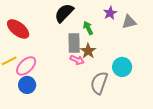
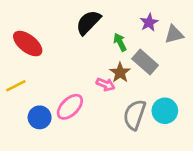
gray rectangle: (74, 43) -> (145, 62), moved, turned -48
pink ellipse: (26, 66) -> (70, 107), moved
cyan circle: (122, 67) -> (165, 111), moved

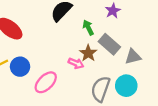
gray triangle: (174, 34) -> (133, 57), moved
blue circle: (40, 117) -> (20, 67), moved

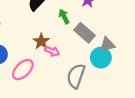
brown star: (88, 53) -> (41, 41), moved
cyan circle: (126, 86) -> (101, 58), moved

